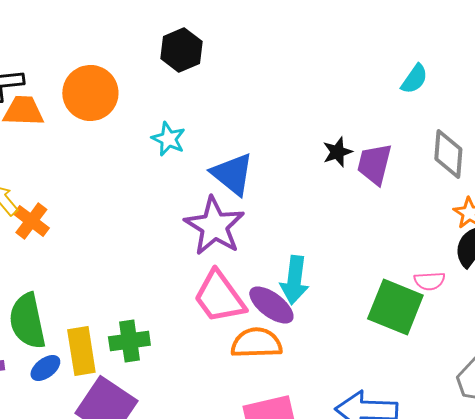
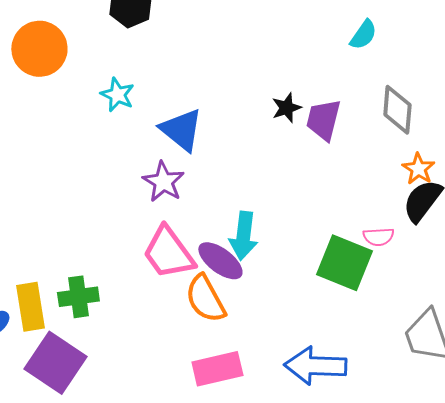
purple star: (214, 226) -> (163, 182), size x0.7
orange semicircle: (256, 343) -> (205, 299), turned -117

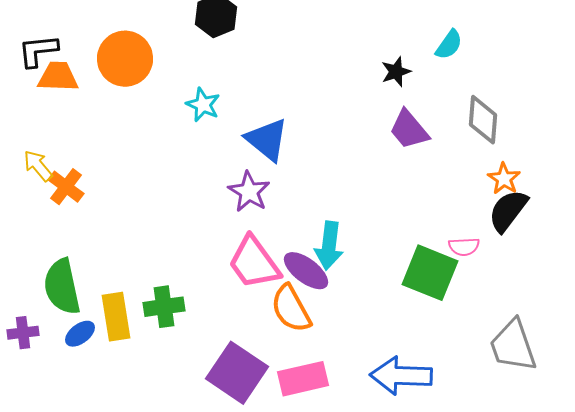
black star: (286, 108) -> (396, 72), moved
purple trapezoid: (323, 120) -> (409, 130), turned -54
purple square: (55, 363) -> (237, 373), moved

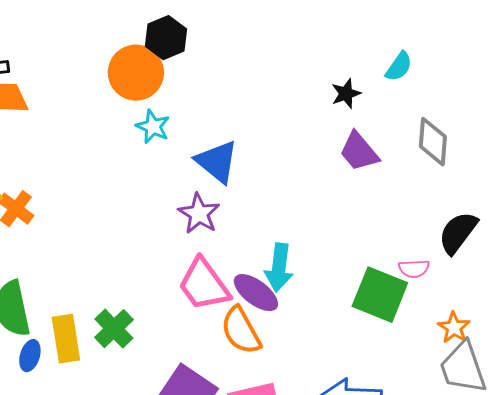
orange circle: (125, 59) -> (136, 73), moved
orange star: (504, 179) -> (454, 328), moved
green cross: (164, 307) -> (114, 329), turned -36
blue ellipse: (80, 334) -> (30, 356), turned -36

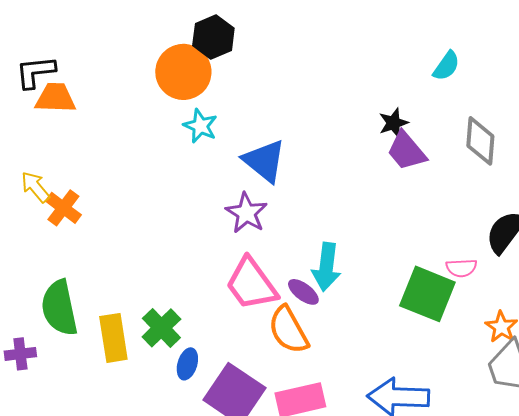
black star: (346, 94) -> (393, 123), moved
purple ellipse: (256, 293) -> (303, 292), size x0.7
blue ellipse: (30, 356) -> (187, 364), moved

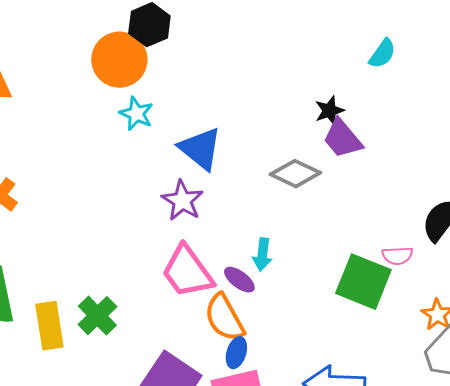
gray diamond: (480, 141) -> (295, 174), moved, turned -69
cyan arrow: (326, 267) -> (262, 255), size x0.7
blue ellipse: (187, 364) -> (236, 353), moved

